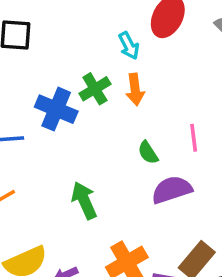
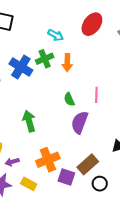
cyan arrow: (129, 46) -> (56, 35), moved, turned -42
purple semicircle: (172, 190) -> (80, 122), turned -60

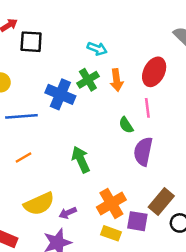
red ellipse: (92, 24) -> (154, 72), moved
pink line: (96, 95) -> (147, 108), moved
yellow rectangle: (29, 184) -> (111, 233), moved

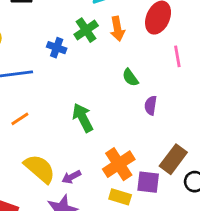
blue cross: (60, 94) -> (57, 48), size x0.6
pink line: (147, 108) -> (177, 56), moved
purple semicircle: (143, 151) -> (151, 105), size x0.6
yellow semicircle: (39, 204) -> (40, 169), turned -112

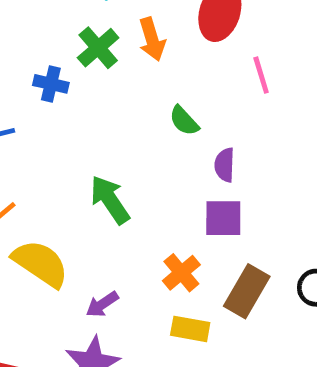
brown rectangle: (173, 159) -> (247, 291), moved
orange cross: (119, 164) -> (181, 273), size x0.7
yellow semicircle: (40, 169) -> (41, 263), moved
purple square: (148, 182) -> (223, 218), moved

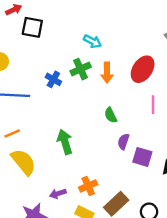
purple square: (223, 218) -> (142, 157), moved
purple arrow: (102, 304) -> (58, 194), moved

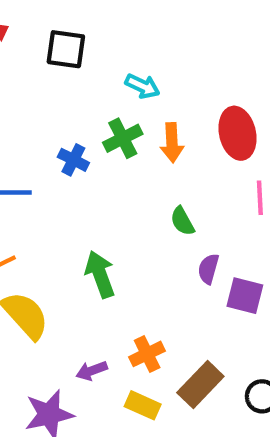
black square: (32, 27) -> (66, 49), moved
red ellipse: (143, 69) -> (238, 133), turned -44

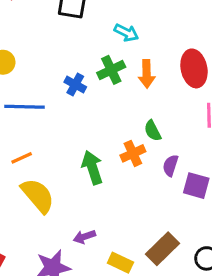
orange cross: (147, 354) -> (133, 153), moved

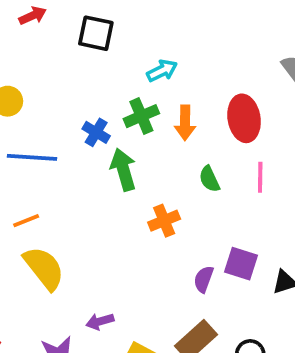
cyan arrow: (126, 33) -> (162, 71), turned -55
green semicircle: (153, 131) -> (209, 179), moved
purple semicircle: (170, 165) -> (204, 279), moved
green arrow: (92, 167) -> (123, 170), moved

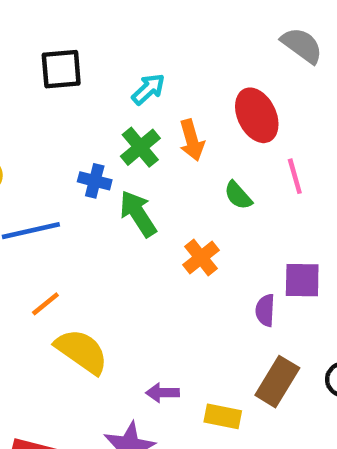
purple arrow: (100, 321) -> (163, 393), turned 32

